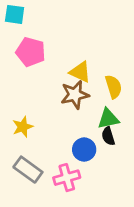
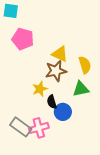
yellow star: (23, 127) -> (40, 89), moved
black semicircle: (108, 136) -> (52, 102), moved
pink cross: (67, 178) -> (39, 128), moved

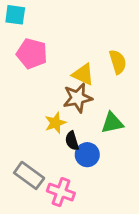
yellow semicircle: (85, 65) -> (118, 62), moved
pink cross: (39, 128) -> (61, 192), moved, turned 36

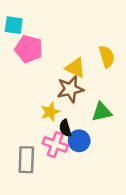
cyan square: (15, 15) -> (14, 25), moved
gray rectangle: (29, 175) -> (26, 160), turned 56
pink cross: (61, 192) -> (55, 145), moved

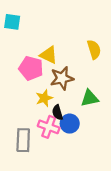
pink pentagon: (29, 49) -> (31, 68), moved
yellow triangle: (75, 68) -> (49, 55), moved

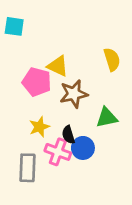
yellow star: (44, 98) -> (39, 127), moved

